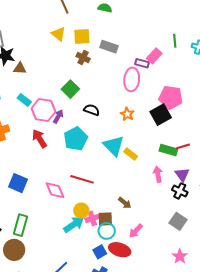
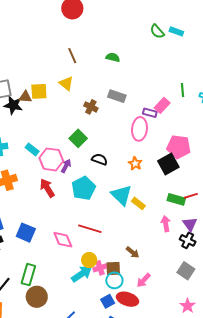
yellow square: (82, 36) -> (39, 91), moved
brown triangle: (20, 68) -> (25, 97), moved
brown circle: (14, 250) -> (37, 297), moved

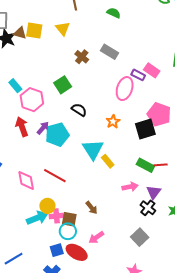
pink rectangle: (162, 105) -> (152, 70), turned 70
purple arrow: (66, 166) -> (43, 128), moved
pink arrow: (166, 224) -> (130, 187), turned 77

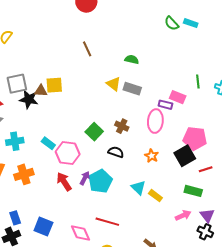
green semicircle: (114, 13) -> (132, 59), moved
yellow triangle: (63, 29) -> (114, 84), moved
brown cross: (82, 57) -> (122, 126), moved
cyan triangle: (93, 149) -> (138, 188), size x0.7
red line: (161, 165) -> (206, 169), moved

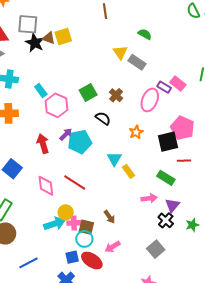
yellow square: (54, 85) -> (63, 36), turned -30
red arrow: (64, 182) -> (43, 144), moved

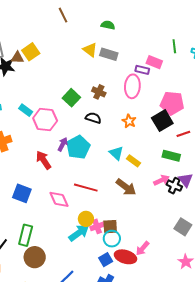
brown arrow: (109, 217) -> (126, 187), moved, size x1.5
black cross: (166, 220) -> (174, 186), moved
pink arrow: (112, 247) -> (142, 248), moved

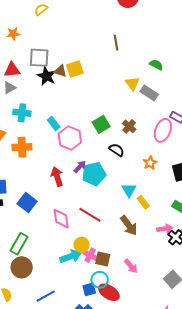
pink cross: (97, 226) -> (90, 255), turned 32
cyan circle: (112, 239) -> (100, 280), moved
pink arrow: (142, 248) -> (131, 266), moved, turned -98

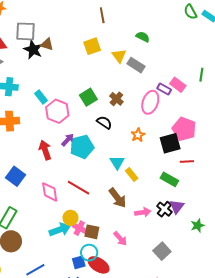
yellow square: (75, 69) -> (92, 46), moved
pink arrow: (165, 229) -> (143, 212), moved

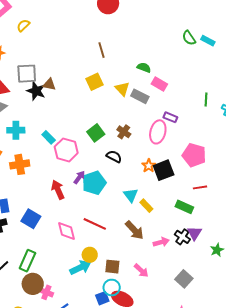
pink rectangle: (178, 85) -> (159, 84), moved
black square: (170, 143) -> (164, 170), moved
pink cross: (79, 228) -> (46, 292), moved

